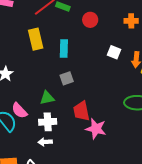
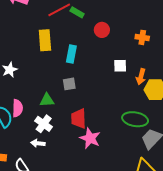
white square: (114, 52) -> (120, 66), turned -32
pink semicircle: (19, 111) -> (17, 108), turned -144
white cross: (48, 122) -> (44, 124), turned 30

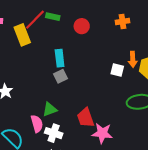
yellow rectangle: (45, 40) -> (22, 35), moved
white square: (120, 66) -> (117, 70), moved, turned 32
gray square: (69, 84) -> (61, 76), moved
pink semicircle: (17, 108) -> (37, 124), moved

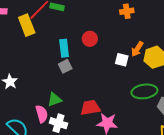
red circle: (82, 26) -> (90, 39), moved
orange arrow: (133, 59) -> (137, 49), turned 35
red trapezoid: (86, 118) -> (90, 108), turned 100

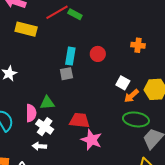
orange cross: (127, 11) -> (138, 45), moved
yellow rectangle: (27, 25) -> (26, 29), moved, turned -70
orange arrow: (137, 49) -> (131, 96), moved

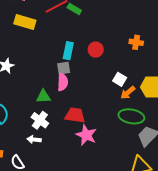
pink semicircle: (31, 113) -> (63, 82), moved

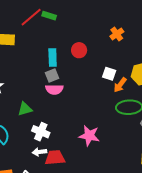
orange cross: (136, 42) -> (117, 34), turned -32
pink semicircle: (63, 82) -> (54, 89), turned 102
green triangle: (43, 96) -> (25, 109), moved
red trapezoid: (75, 115) -> (55, 158), moved

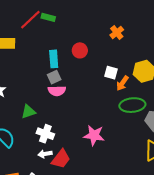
red trapezoid: (55, 158) -> (61, 159), turned 135

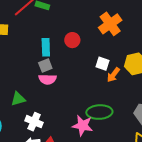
orange cross: (117, 32) -> (110, 24), size x1.6
green ellipse: (132, 105) -> (99, 112), moved

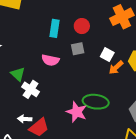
gray square: (45, 65) -> (78, 49), moved
green triangle: (18, 99) -> (18, 74), turned 49
white cross: (34, 122) -> (31, 89), moved

